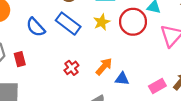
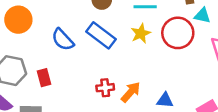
orange arrow: (104, 66) -> (131, 92), moved
red cross: (71, 68) -> (105, 88), turned 32

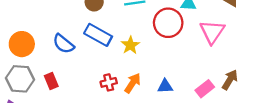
orange circle: (18, 20) -> (22, 44), moved
yellow star: (141, 33) -> (130, 45), moved

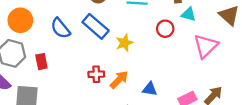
red circle: (168, 23) -> (165, 29), size x0.6

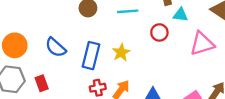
blue rectangle: (96, 26) -> (91, 56), moved, turned 72
pink triangle: (206, 46) -> (202, 44), turned 36

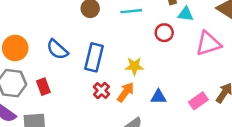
yellow star: (121, 52) -> (134, 66), moved, turned 30
red cross: (98, 88) -> (101, 90), turned -35

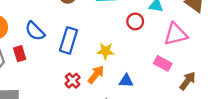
red rectangle: (43, 87) -> (20, 54), moved
red cross: (101, 90) -> (73, 81), moved
pink rectangle: (198, 101) -> (163, 63), moved, turned 60

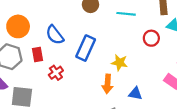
orange arrow: (96, 75) -> (107, 84), turned 138
red cross: (73, 81) -> (56, 73), moved

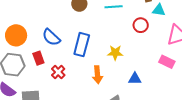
orange arrow: (107, 84) -> (97, 75), moved

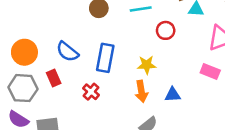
red circle: (141, 25) -> (166, 30), moved
red cross: (58, 72) -> (91, 92), moved
orange arrow: (97, 75) -> (141, 91), moved

